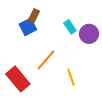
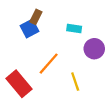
cyan rectangle: (70, 27) -> (74, 29), turned -48
purple circle: (89, 34) -> (94, 49), moved

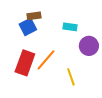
brown rectangle: (36, 17) -> (34, 16), turned 56
red rectangle: (19, 84) -> (25, 63), moved, turned 60

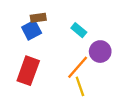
cyan rectangle: (70, 27) -> (79, 30), turned 32
orange line: (46, 60) -> (78, 67), moved

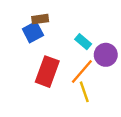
cyan rectangle: (79, 30) -> (83, 42), moved
red rectangle: (28, 71) -> (47, 72), moved

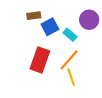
blue square: (33, 32) -> (50, 27), moved
purple circle: (106, 55) -> (89, 20), moved

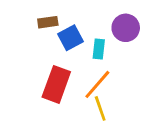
cyan rectangle: (70, 35) -> (99, 49), turned 56

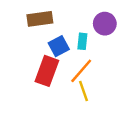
brown rectangle: (48, 22) -> (40, 19), size x1.5
blue square: (70, 38) -> (59, 46), moved

